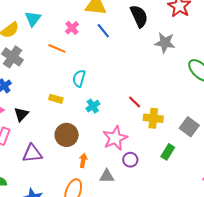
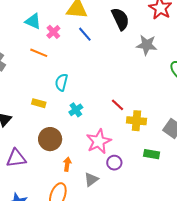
cyan triangle: (33, 19) -> (33, 21), moved, turned -42
green rectangle: (168, 152) -> (152, 154), turned 70
gray triangle: (107, 176) -> (91, 179), turned -35

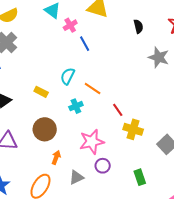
black semicircle: (120, 19) -> (138, 26), size x0.6
blue line: (85, 34) -> (85, 44), moved
orange line: (39, 53) -> (93, 88), moved
green rectangle: (152, 154) -> (140, 177), moved, turned 49

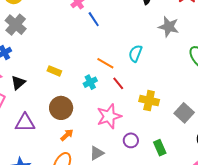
cyan semicircle: (68, 76) -> (135, 53), moved
red line: (118, 110) -> (118, 83), moved
orange arrow: (56, 157) -> (67, 135), moved, turned 32
purple circle: (103, 166) -> (131, 140), moved

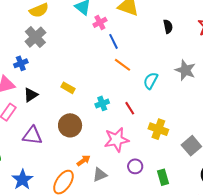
gray star: (169, 27) -> (185, 70), moved
orange line: (105, 63) -> (123, 65), moved
orange arrow: (67, 135) -> (84, 161), moved

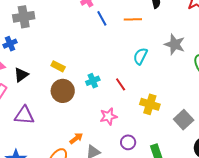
gray cross: (35, 37) -> (24, 17), turned 35
orange line: (123, 65) -> (133, 19), moved, turned -36
brown circle: (70, 125) -> (63, 91), moved
pink star: (117, 140) -> (108, 116), size x0.7

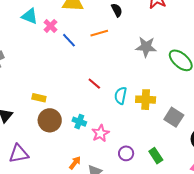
cyan semicircle: (140, 56) -> (121, 96), moved
cyan cross: (93, 81) -> (79, 122), moved, turned -32
red line: (121, 84) -> (94, 84), moved
yellow cross: (150, 104) -> (146, 100), moved

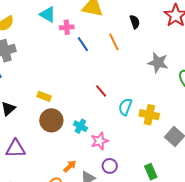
pink cross: (50, 26) -> (67, 27), turned 32
orange line: (99, 33) -> (114, 42), turned 72
purple circle: (126, 153) -> (110, 166), moved

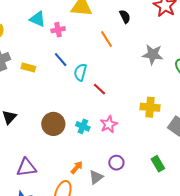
blue line: (83, 44) -> (61, 60), moved
yellow rectangle: (44, 96) -> (28, 68), moved
cyan semicircle: (125, 107) -> (80, 72), moved
pink star: (100, 141) -> (109, 124), moved
purple triangle: (16, 149) -> (26, 167), moved

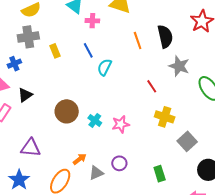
black semicircle: (125, 17) -> (165, 36), moved, size x1.6
yellow rectangle: (28, 68) -> (55, 51), turned 40
red line: (99, 89) -> (152, 86), moved

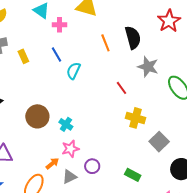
pink star: (121, 124) -> (70, 149), moved
green rectangle: (160, 174) -> (133, 175), turned -42

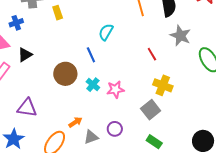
blue line: (57, 55) -> (91, 55), moved
gray square: (159, 142) -> (151, 110), moved
pink star: (70, 149) -> (115, 89), moved

